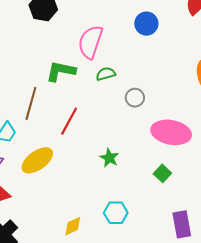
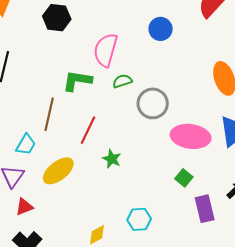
gray circle: (135, 98) -> (153, 103), size x1.6
green star: (109, 158) -> (112, 159), moved
purple rectangle: (182, 224) -> (205, 209), moved

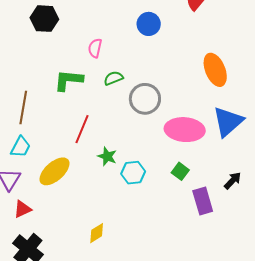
pink semicircle: (106, 50) -> (95, 48), size x0.6
brown line: (49, 114) -> (23, 107), moved
cyan hexagon: (139, 219) -> (133, 173), moved

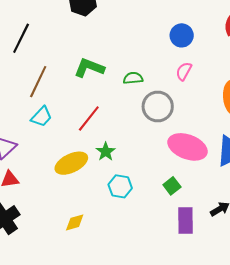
pink semicircle: (95, 48) -> (184, 71), moved
cyan trapezoid: (21, 147) -> (42, 117), moved
yellow ellipse: (54, 171) -> (71, 163), moved
cyan hexagon: (133, 173) -> (120, 186), moved

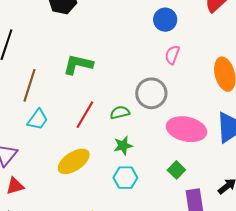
green semicircle: (133, 78) -> (120, 113), moved
green star: (106, 152) -> (123, 146), moved, turned 30

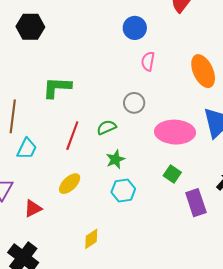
gray circle: (151, 93) -> (134, 103), size x0.7
yellow ellipse: (74, 161) -> (70, 184), size x0.7
red triangle: (15, 186) -> (33, 208), moved

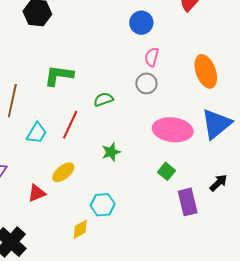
gray circle: (134, 103) -> (146, 83), moved
green semicircle: (107, 127) -> (103, 99), moved
cyan trapezoid: (27, 149) -> (37, 133), moved
cyan hexagon: (123, 191) -> (103, 205), moved
red triangle: (33, 208) -> (37, 193), moved

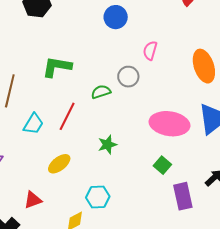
blue circle: (141, 23) -> (116, 17), moved
gray circle: (146, 83) -> (128, 77), moved
red triangle: (37, 193) -> (33, 200), moved

